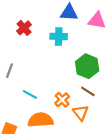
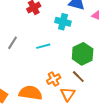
cyan line: (30, 94) -> (43, 46), moved, turned -56

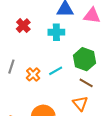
cyan line: (43, 46) -> (56, 71), moved
orange cross: (54, 79) -> (33, 74), moved

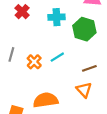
green hexagon: (84, 59) -> (84, 29), moved
brown line: (86, 83) -> (89, 68), turned -48

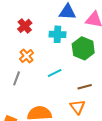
gray line: (11, 54) -> (17, 78), moved
orange cross: (34, 62) -> (27, 56), moved

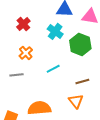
cyan cross: (57, 34) -> (55, 31), turned 35
gray line: (17, 78) -> (16, 75), turned 64

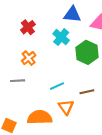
cyan line: (53, 69) -> (57, 86), moved
orange triangle: (76, 101) -> (66, 107), moved

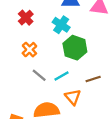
green hexagon: (87, 52) -> (75, 48), moved
gray line: (18, 81) -> (39, 75), moved, turned 48

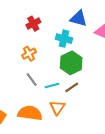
cyan cross: (61, 25) -> (64, 39), turned -35
brown line: (93, 79) -> (72, 87), moved, turned -32

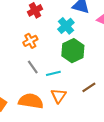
cyan cross: (64, 39) -> (66, 26), turned 35
brown line: (72, 87) -> (89, 87), moved

